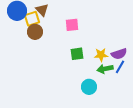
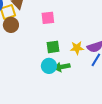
green arrow: (105, 69) -> (62, 67), moved
cyan circle: (89, 87) -> (49, 66), moved

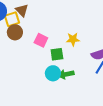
pink square: (48, 18) -> (41, 40), moved, turned 32
yellow star: (77, 48) -> (73, 39), moved

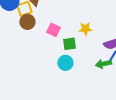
green arrow: (66, 74) -> (103, 64), moved

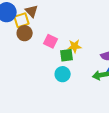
yellow star: (85, 29) -> (75, 46), moved

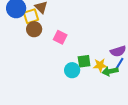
yellow star: (75, 46) -> (100, 65), moved
green square: (67, 55) -> (84, 61), moved

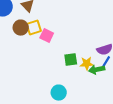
yellow square: (31, 16) -> (34, 28), moved
cyan circle: (72, 70) -> (59, 93), moved

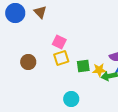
brown circle: (21, 28) -> (28, 62), moved
yellow square: (34, 28) -> (61, 58), moved

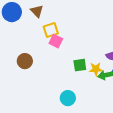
yellow square: (61, 58) -> (51, 30), moved

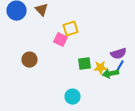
yellow square: (51, 30) -> (70, 29), moved

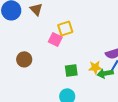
green square: (84, 64) -> (71, 70), moved

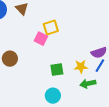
green arrow: (105, 73) -> (88, 84), moved

